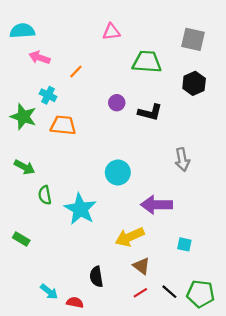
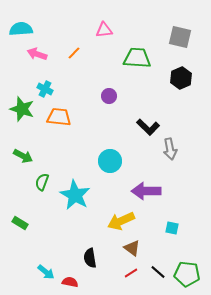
orange line: (76, 72) -> (74, 53), moved
black L-shape: (150, 112) -> (148, 127), moved, turned 30
green semicircle: (45, 195) -> (42, 182), turned 30

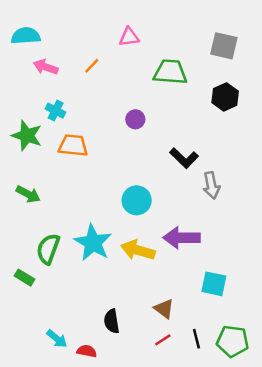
green semicircle: (42, 182) -> (48, 249), moved, size x1.4
yellow arrow: (121, 221) -> (138, 250), moved, turned 40
cyan square: (172, 228) -> (214, 284), size x1.5
black line: (158, 272) -> (196, 339), turned 35

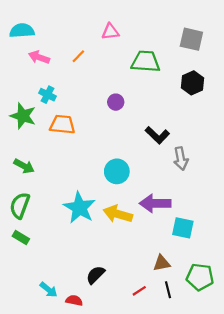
green semicircle: (48, 249) -> (20, 206), moved
cyan square: (214, 284) -> (183, 228), moved
brown triangle: (164, 309) -> (162, 263), moved, turned -48
black semicircle: (112, 321) -> (95, 275), turned 54
green pentagon: (233, 341) -> (200, 277), moved

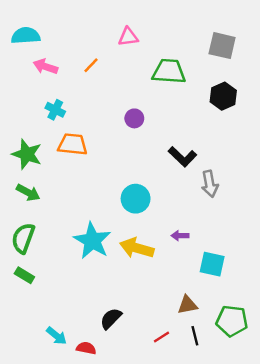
green star: (23, 116) -> (27, 154), moved
purple arrow: (155, 203) -> (180, 236), size x0.5

